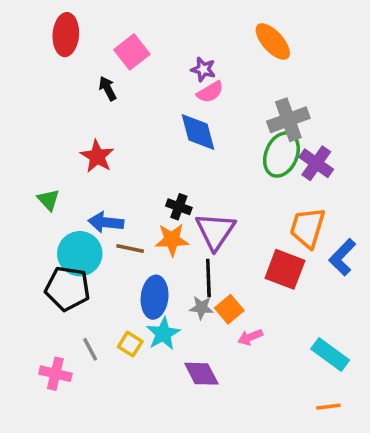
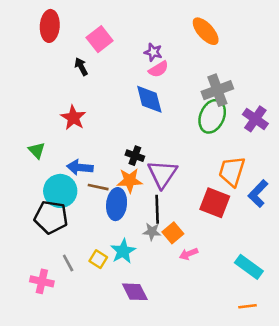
purple cross: (316, 163) -> (255, 119), moved
blue ellipse: (155, 297) -> (117, 204), moved
purple diamond: (201, 374) -> (135, 292), moved

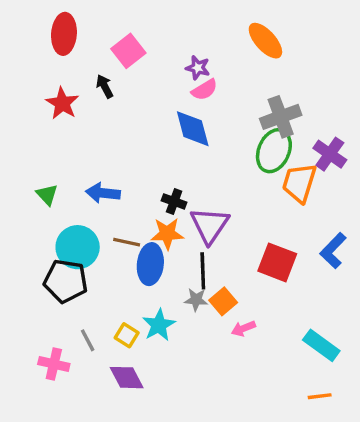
red star: (73, 118) -> (62, 103), moved
blue arrow: (80, 167) -> (103, 193), moved
orange trapezoid: (232, 171) -> (299, 183), moved
purple diamond: (135, 292) -> (127, 378), moved

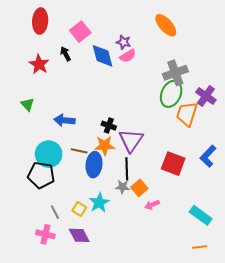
blue diamond: (193, 129) -> (102, 56), moved
green triangle: (47, 195) -> (27, 104), moved
pink cross: (54, 364) -> (45, 234), moved

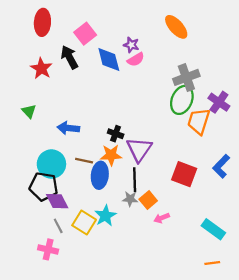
black arrow: (65, 54) -> (69, 57), size x1.5
yellow square: (79, 209) -> (84, 222), size x1.5
purple diamond: (79, 235) -> (57, 201), moved

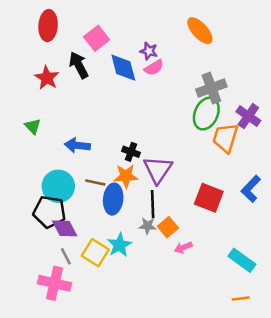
pink cross: (48, 249) -> (54, 283), size x1.4

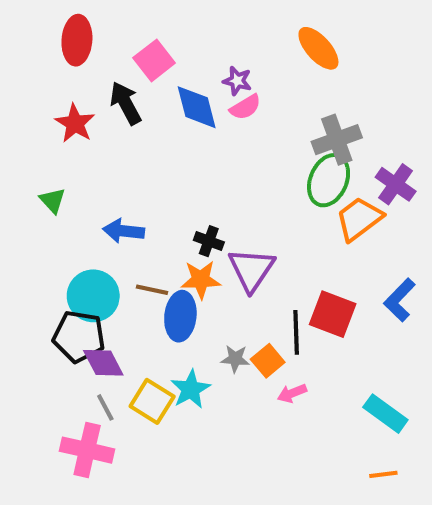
orange trapezoid: (225, 138) -> (359, 219), turned 36
black line: (153, 204) -> (296, 332), moved

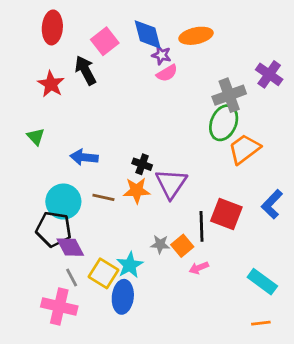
orange ellipse: (318, 48) -> (196, 36), moved, turned -60
blue diamond: (197, 107) -> (148, 34), moved
purple cross: (396, 184) -> (269, 74), moved
blue ellipse: (180, 316) -> (123, 297), moved

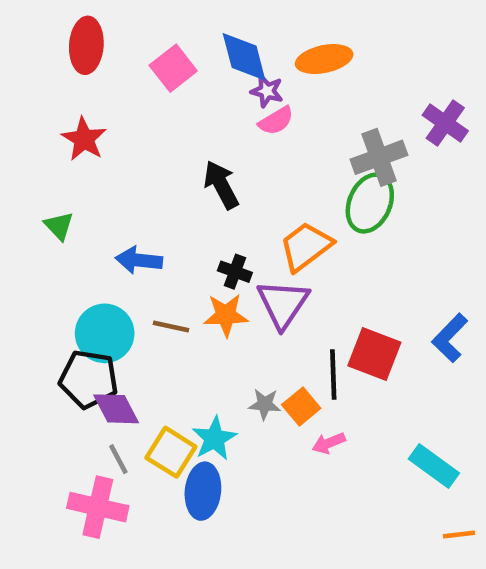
black arrow: (85, 70) -> (221, 185), moved
orange trapezoid: (244, 149) -> (306, 246), moved
orange line: (261, 323) -> (459, 535), moved

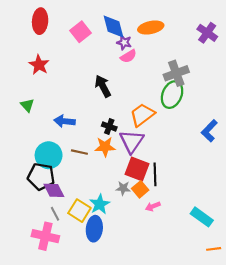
purple cross: (445, 123) -> (207, 33), moved
blue L-shape: (450, 338) -> (209, 131), moved
red square: (374, 354) -> (137, 169), moved

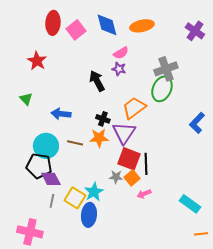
red ellipse: (40, 21) -> (53, 23), moved
purple star: (124, 42) -> (119, 69), moved
gray line: (55, 214) -> (52, 201), turned 40
pink cross: (45, 236) -> (30, 232), moved

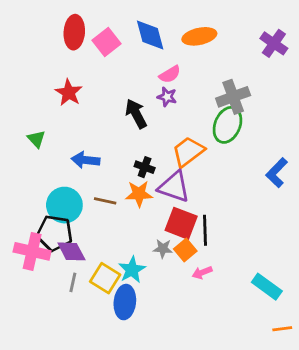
red star: (37, 61) -> (69, 93), moved
purple triangle: (124, 133) -> (174, 187), turned -45
pink cross: (30, 232) -> (32, 251), moved

